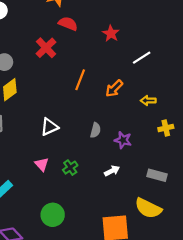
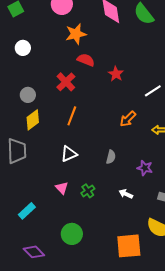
red star: (111, 34) -> (116, 74), moved
orange line: (80, 80) -> (72, 116), moved
purple star: (123, 140) -> (145, 168), moved
white arrow: (112, 171) -> (126, 194), turned -128

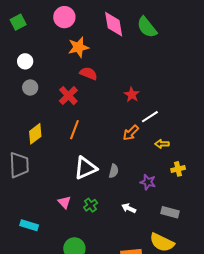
red star: (116, 74) -> (132, 95), moved
white line: (153, 91) -> (150, 117), moved
gray circle: (28, 95) -> (30, 88), moved
white triangle: (69, 154) -> (85, 168), moved, size x1.4
cyan rectangle: (27, 211) -> (29, 225), turned 60

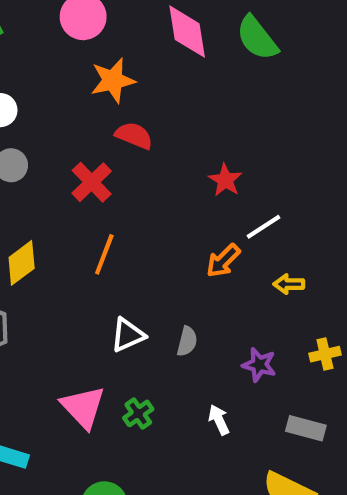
white triangle: (85, 168) -> (128, 335), size x0.7
yellow cross: (178, 169) -> (325, 354), moved
pink triangle: (64, 202) -> (83, 407), size x1.6
white arrow: (129, 208) -> (219, 420), turned 40

